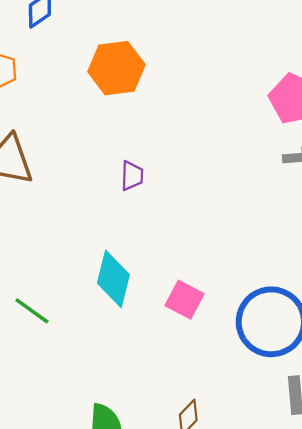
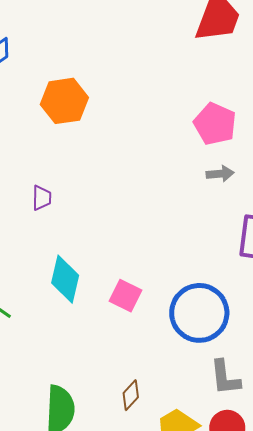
purple trapezoid: (132, 176) -> (42, 198), moved

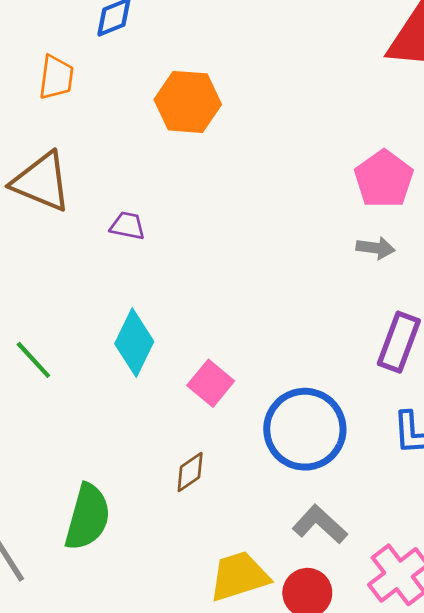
purple trapezoid: (42, 198) -> (128, 226), turned -92
gray L-shape: (225, 378) -> (320, 524), turned 126
brown diamond: (131, 395) -> (190, 472), moved

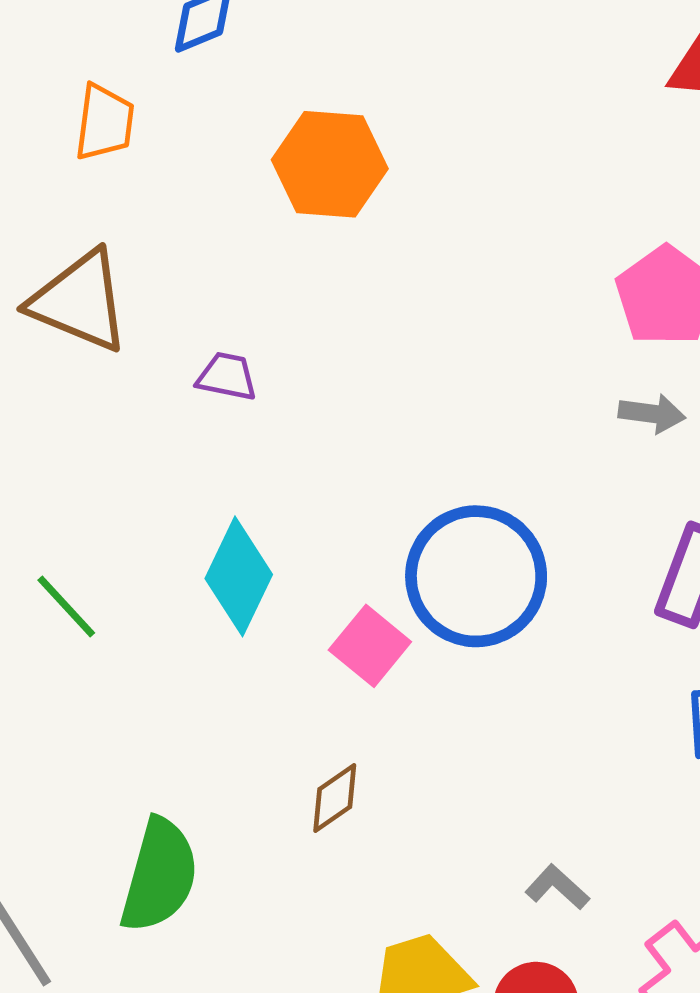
blue circle: (305, 429) -> (476, 576), moved
gray L-shape: (320, 524) -> (557, 887), size x0.7

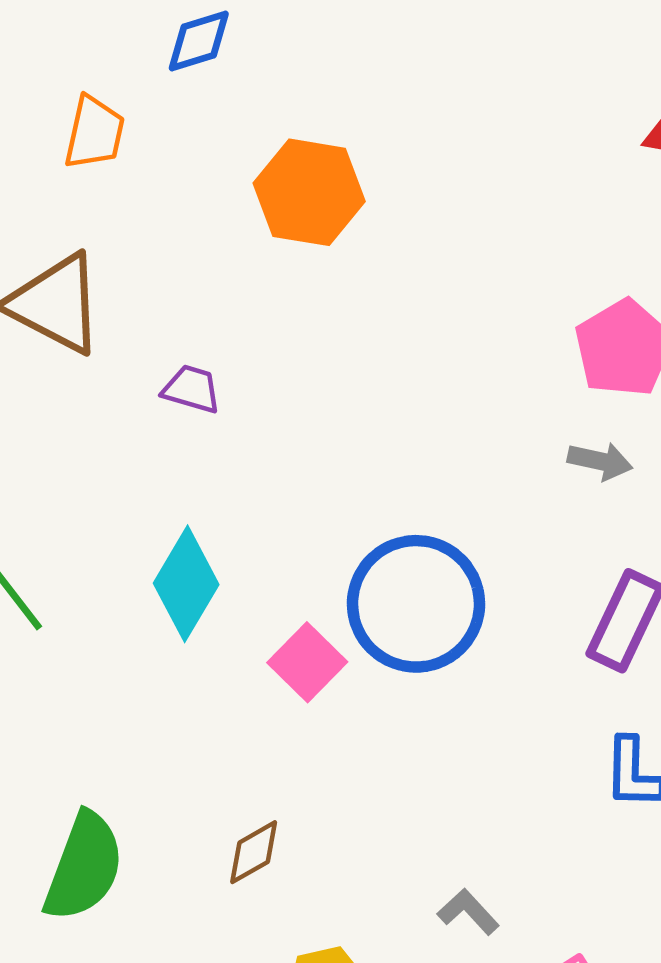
brown diamond: (335, 798) -> (254, 852), moved

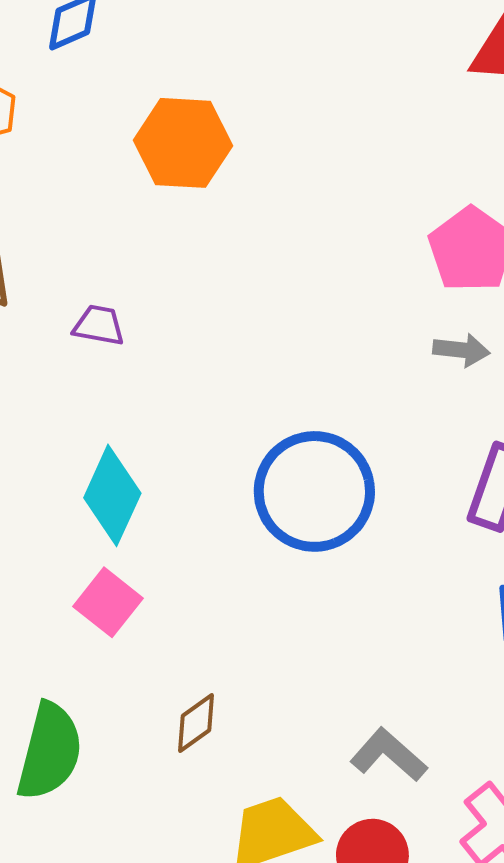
pink square: (307, 662) -> (108, 602), moved
gray L-shape: (468, 912) -> (389, 755), size x1.4

